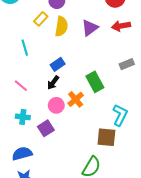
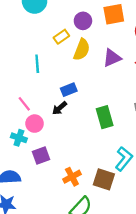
orange cross: (76, 99) -> (72, 177), moved
pink circle: (56, 105) -> (35, 124), moved

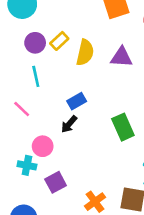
purple circle: (83, 21) -> (35, 43), moved
purple triangle: (112, 58) -> (122, 57), turned 36
pink line: (24, 104) -> (22, 109), moved

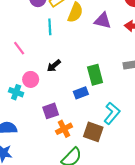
cyan line: (36, 76) -> (50, 27), moved
blue rectangle: (77, 101) -> (81, 93), moved
purple square: (56, 182) -> (51, 111), moved

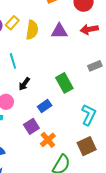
cyan line: (50, 27) -> (13, 61), moved
blue rectangle: (81, 93) -> (45, 106), moved
brown square: (93, 132) -> (87, 146), moved, turned -30

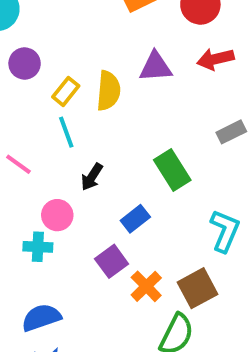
yellow rectangle: (12, 23) -> (66, 91), moved
yellow semicircle: (32, 30) -> (108, 91), moved
brown square: (87, 146) -> (197, 288), moved

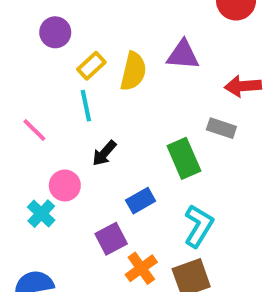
red arrow: (215, 59) -> (243, 86), moved
gray rectangle: (231, 132) -> (221, 128), moved, turned 36
cyan L-shape: (225, 231) -> (199, 226), moved
cyan cross: (38, 247) -> (41, 214), turned 32

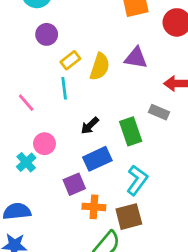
black arrow: (104, 153) -> (90, 126), moved
blue rectangle: (141, 201) -> (97, 159), size x1.4
orange cross: (141, 268) -> (94, 207), turned 35

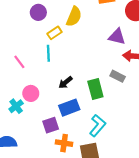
purple triangle: (136, 58) -> (117, 37), moved
yellow semicircle: (100, 67) -> (74, 17), moved

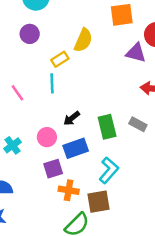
purple circle: (38, 12) -> (30, 34), moved
purple triangle: (117, 37) -> (136, 53), moved
gray rectangle: (118, 76) -> (138, 124), moved
pink circle: (31, 93) -> (47, 137), moved

